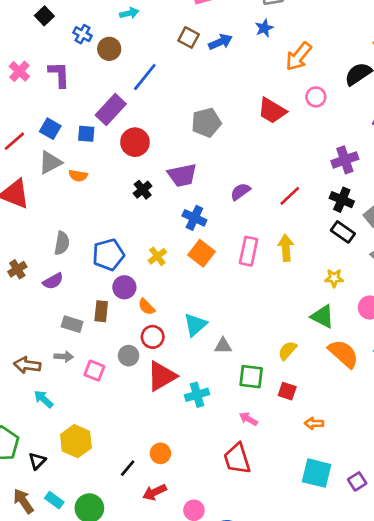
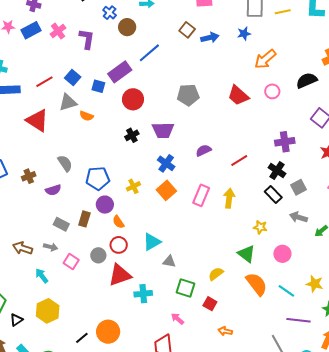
gray semicircle: (62, 243) -> (65, 163), turned -54
cyan arrow: (43, 399) -> (42, 276), moved
orange circle: (160, 453) -> (108, 332), size x1.5

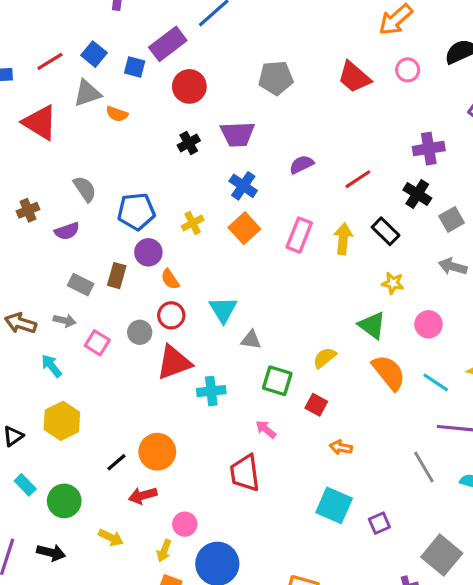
black rectangle: (273, 195) -> (386, 231), moved
cyan triangle: (152, 242) -> (223, 310), turned -30

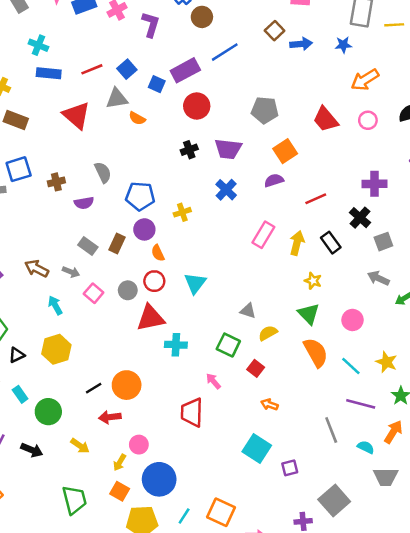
orange square: (244, 228) -> (285, 151), moved
yellow star: (393, 283) -> (313, 281), moved
gray triangle: (251, 340) -> (248, 311), moved

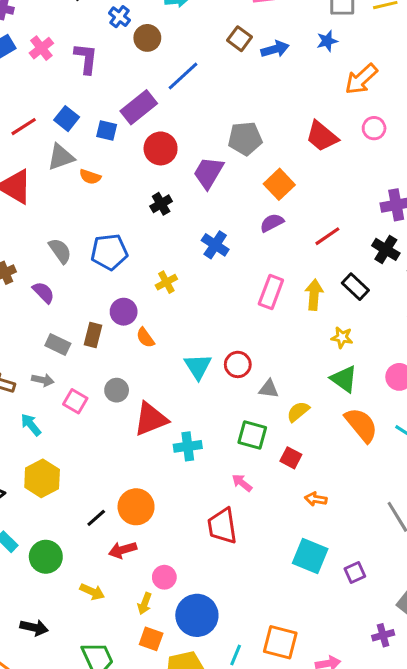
purple trapezoid: (228, 149) -> (208, 173), moved, turned 124
blue pentagon: (140, 196) -> (109, 252), moved
purple semicircle: (84, 203) -> (43, 292), turned -114
red circle: (154, 281) -> (238, 364), moved
black arrow: (32, 450) -> (34, 628), moved

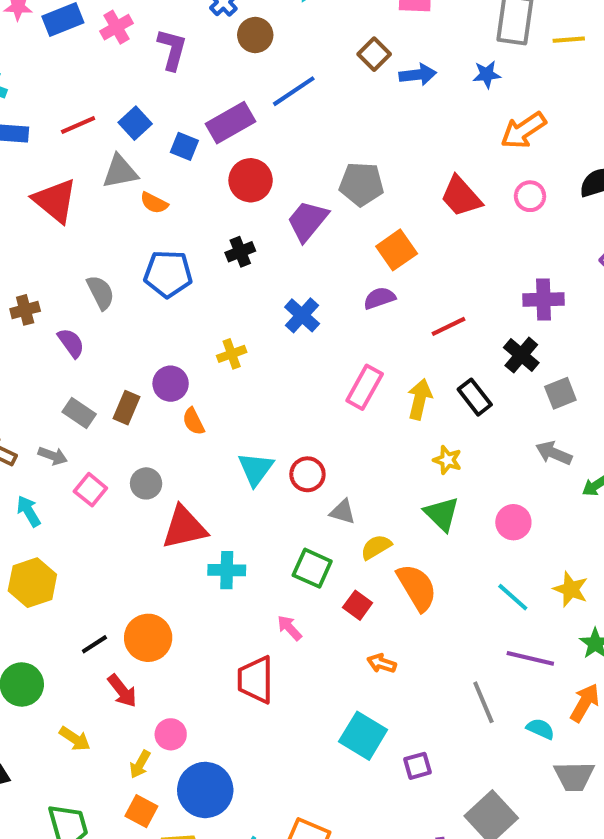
blue pentagon: (109, 252) -> (168, 274), moved
orange semicircle: (361, 425) -> (417, 587), moved
red arrow: (123, 550) -> (122, 691), turned -120

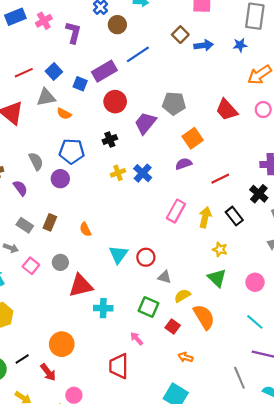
yellow cross: (232, 354) -> (118, 173), moved
purple circle: (171, 384) -> (60, 179), moved
black line: (94, 644) -> (22, 359), moved

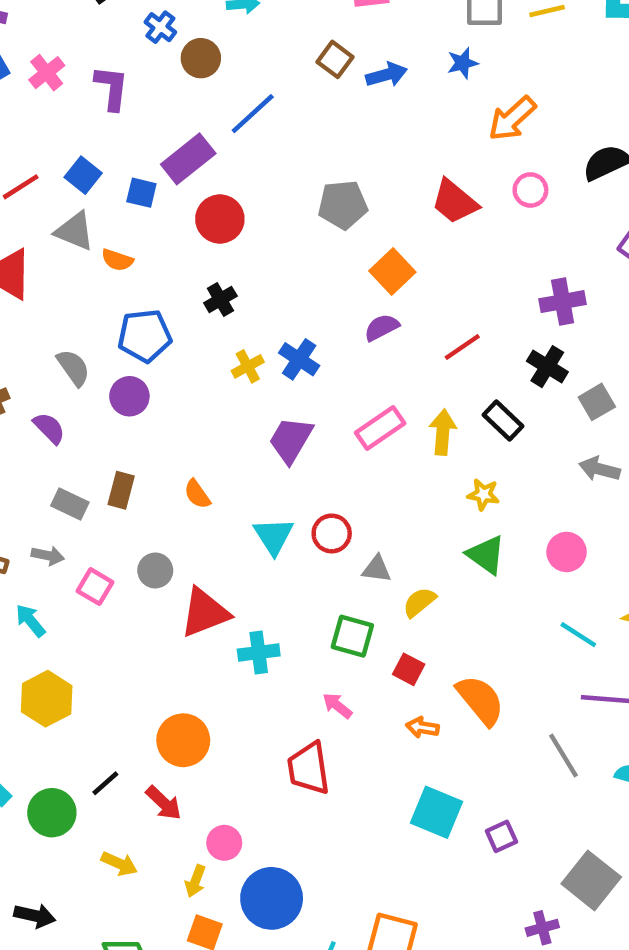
gray triangle: (46, 97) -> (75, 231), turned 42
purple trapezoid: (145, 123) -> (291, 440), moved
pink rectangle: (176, 211) -> (380, 428), turned 35
orange semicircle: (204, 317) -> (480, 700), moved
orange arrow: (185, 357) -> (422, 727), moved

